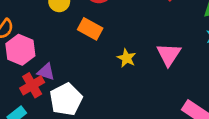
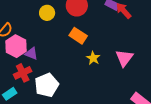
orange rectangle: (90, 29) -> (78, 36), moved
purple triangle: (46, 72) -> (31, 54), moved

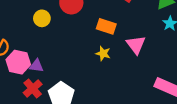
orange rectangle: (78, 36) -> (106, 26), moved

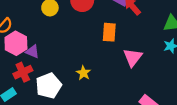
orange rectangle: (106, 26) -> (109, 32), turned 60
yellow star: (103, 53) -> (83, 73), moved

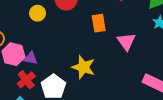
yellow star: (83, 73) -> (83, 67), size x1.6

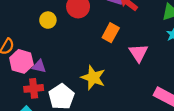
orange rectangle: (99, 23) -> (111, 33), turned 36
red cross: (26, 80) -> (34, 88), turned 30

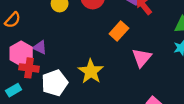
pink hexagon: (21, 61) -> (21, 53), moved

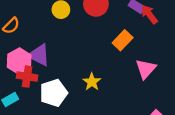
purple triangle: (40, 47) -> (39, 55), size x1.5
yellow star: (91, 71) -> (92, 82), size x0.7

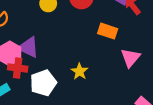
orange rectangle: (123, 40) -> (108, 31), turned 66

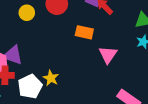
yellow star: (79, 71) -> (51, 78), moved

